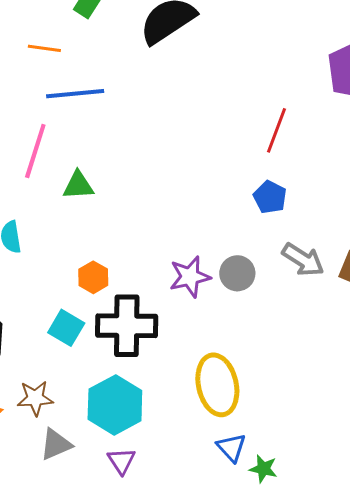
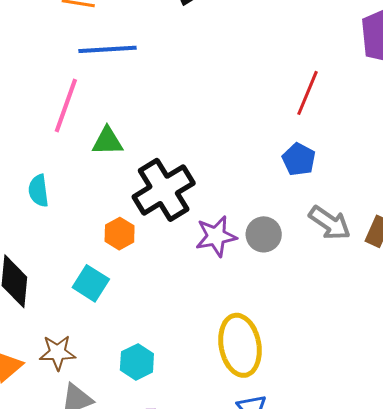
black cross: (127, 326) -> (164, 190), moved, turned -34
cyan hexagon: (115, 405) -> (137, 362), size x0.6

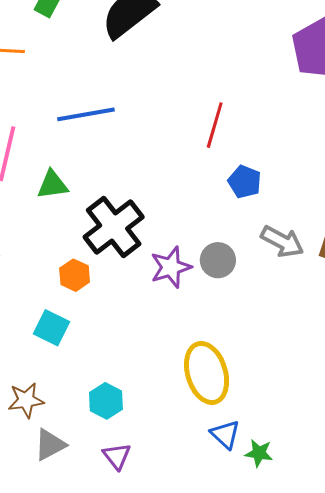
blue line: (107, 49) -> (86, 114), moved
red line: (308, 93) -> (215, 125), moved

